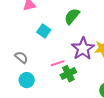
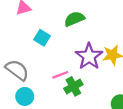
green semicircle: (72, 16) -> (74, 19), turned 30
gray semicircle: (21, 57) -> (17, 70), size x1.5

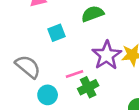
cyan square: (42, 38) -> (56, 33), turned 35
cyan circle: (25, 96) -> (48, 95), moved

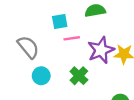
pink line: (74, 74) -> (72, 38), moved
green cross: (88, 87) -> (79, 76), turned -30

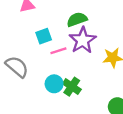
purple star: (101, 50) -> (83, 40), moved
cyan circle: (41, 76) -> (54, 84), moved

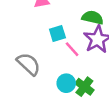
green semicircle: (77, 19) -> (93, 18), turned 30
pink line: (58, 51) -> (72, 49), turned 63

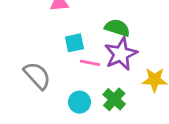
pink line: (72, 49) -> (90, 63), turned -42
green cross: (84, 87) -> (114, 99), moved

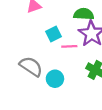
cyan circle: (79, 102) -> (55, 79), moved

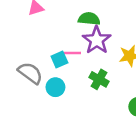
cyan square: (53, 34) -> (59, 59), moved

